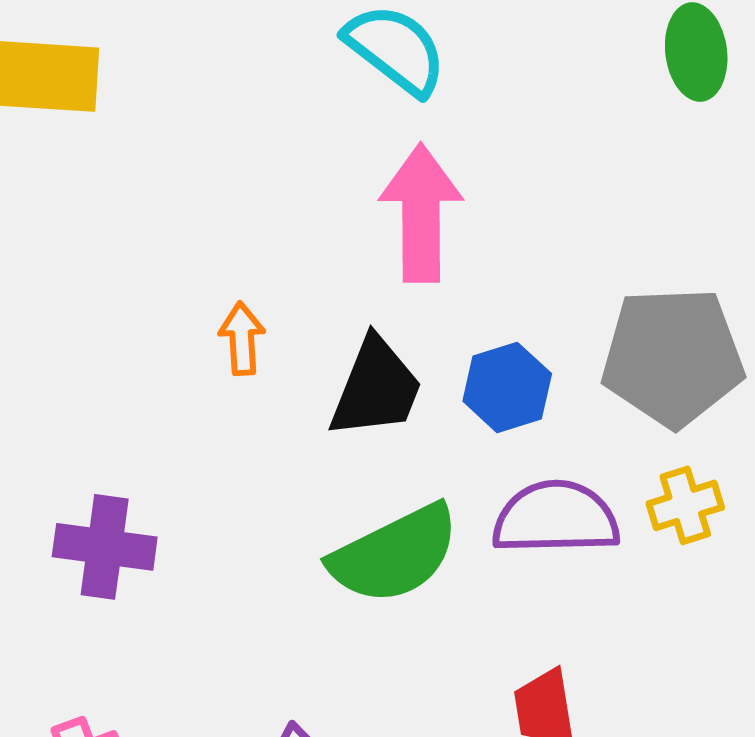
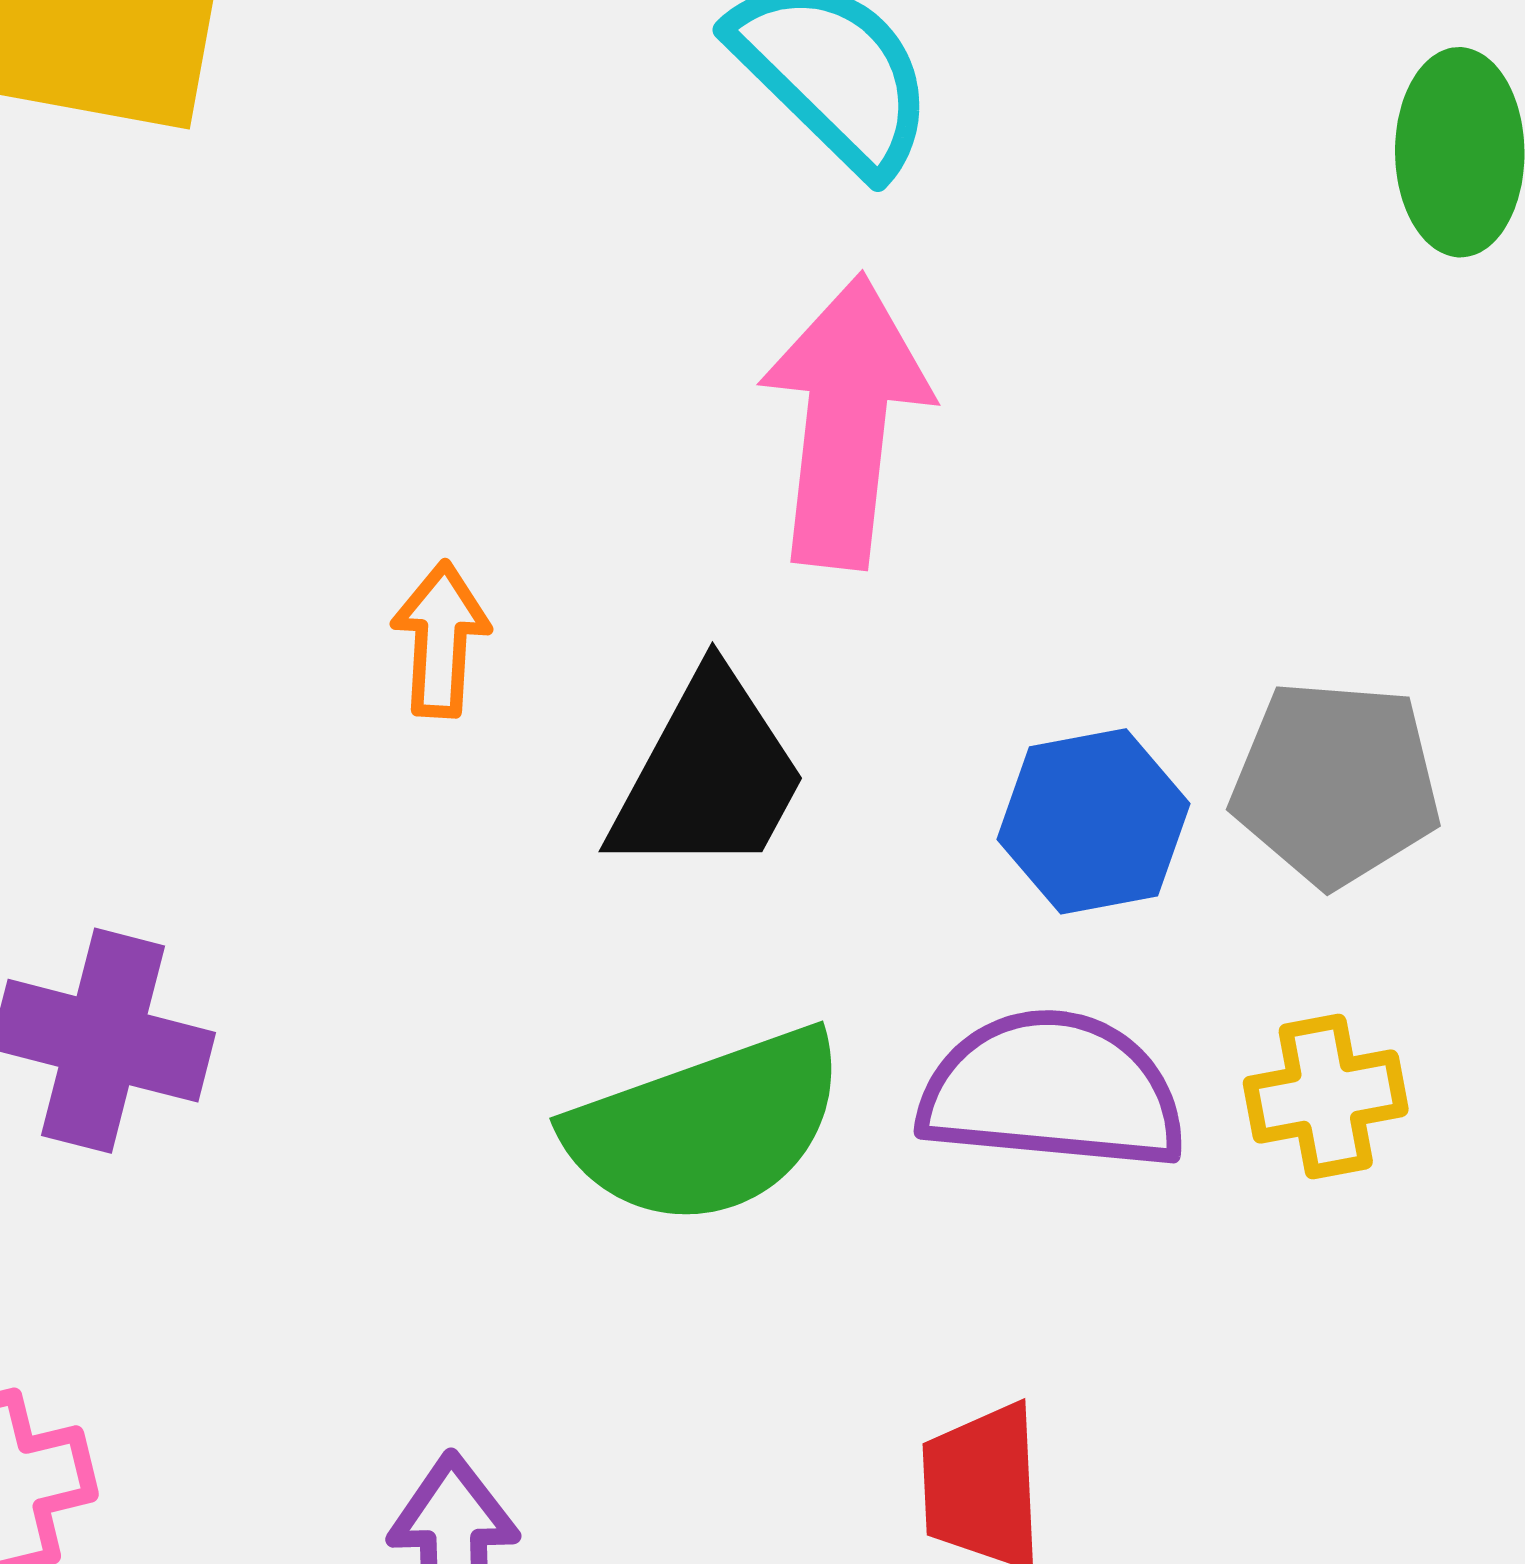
gray pentagon: (673, 357) -> (1336, 783), size x0.7
blue hexagon: (507, 387) -> (1093, 821), moved

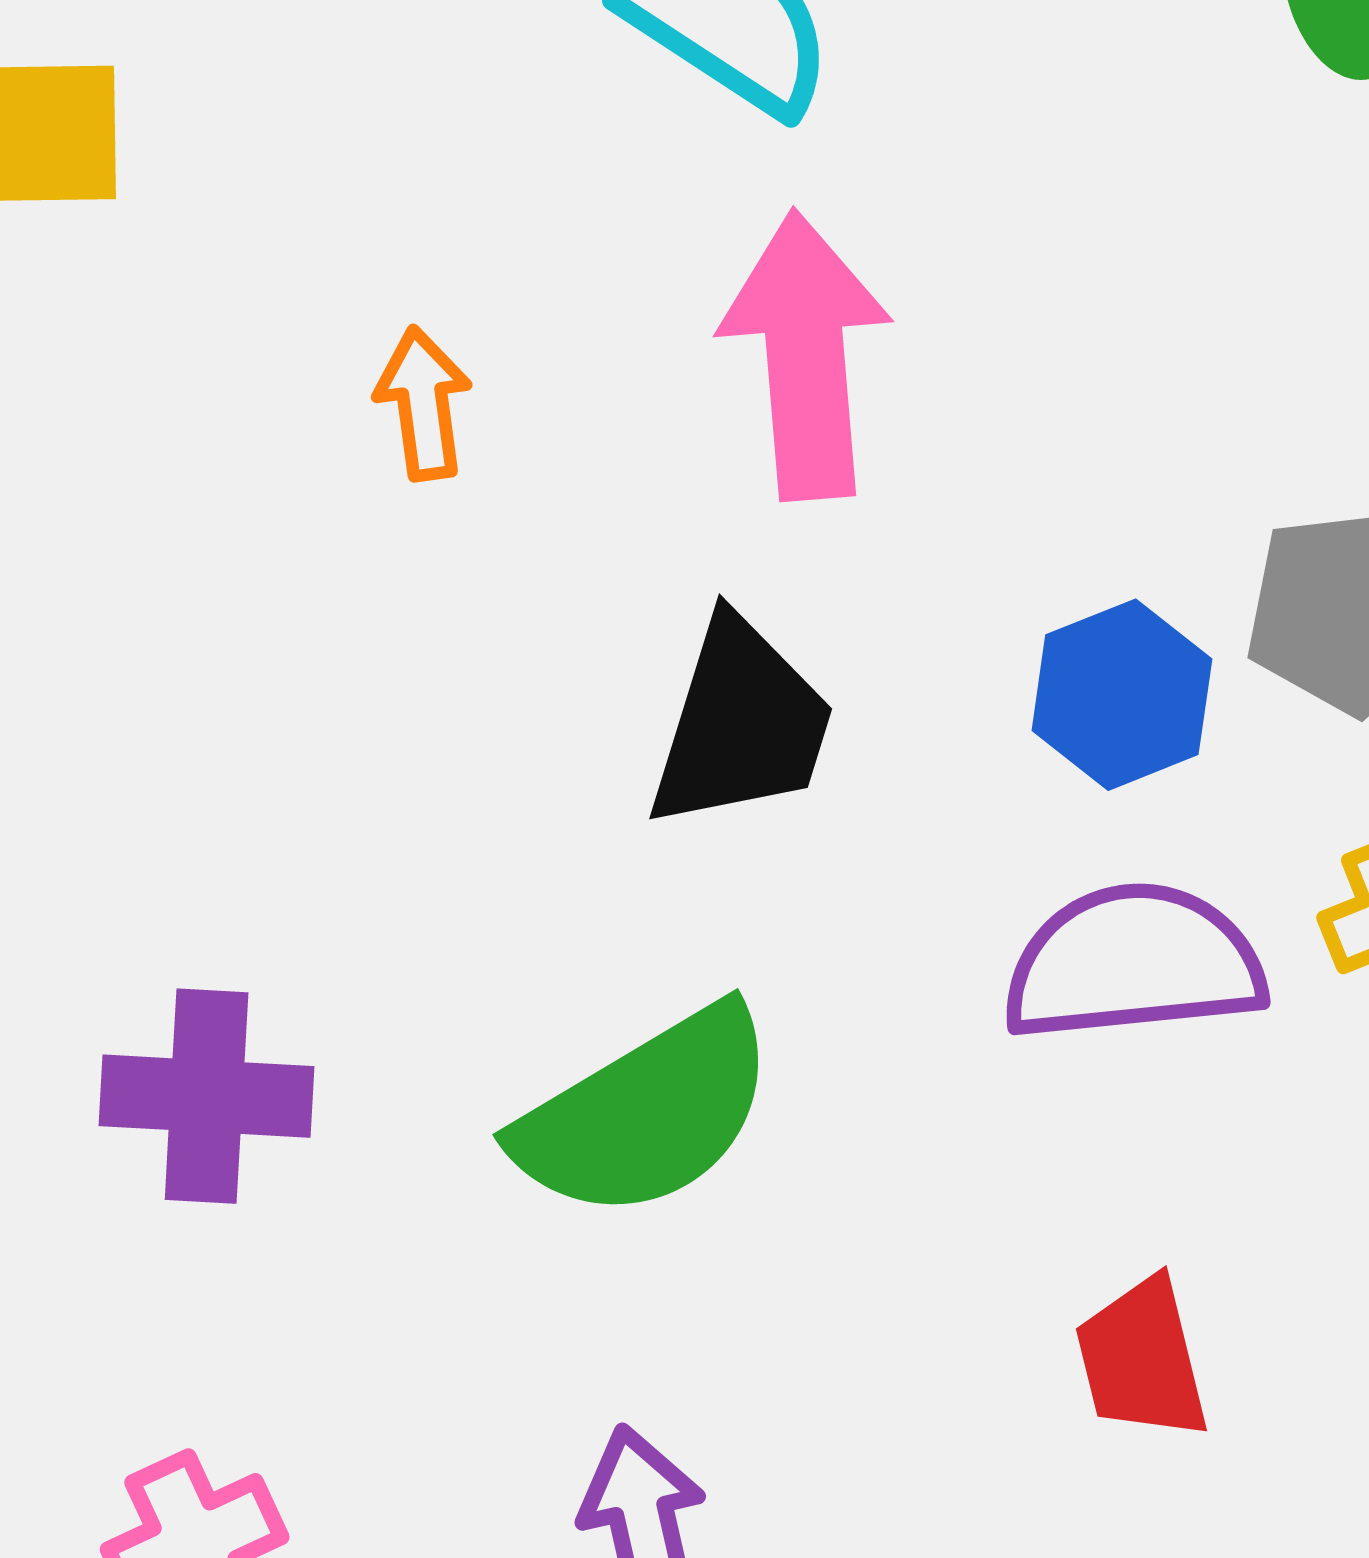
orange arrow: (441, 639) -> (423, 403), moved
green semicircle: (707, 1127) -> (646, 1113), moved

